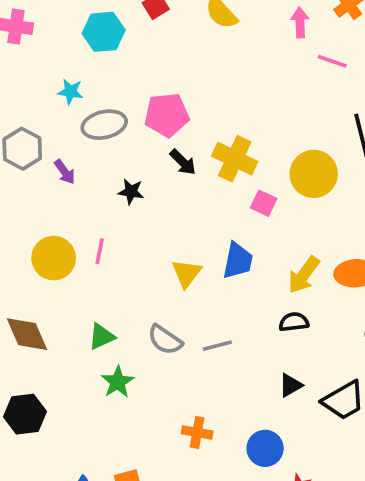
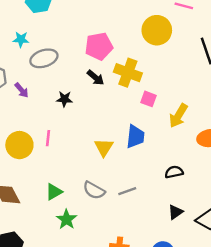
pink pentagon: (167, 115) -> (99, 46), moved
yellow circle: (314, 174) -> (157, 30), moved
yellow arrow: (304, 275) -> (178, 116), moved

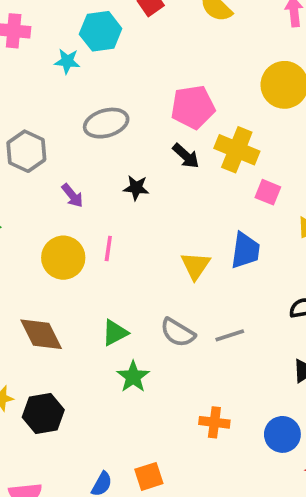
cyan star: (21, 39) -> (67, 61), moved
purple arrow: (22, 90) -> (72, 196), moved

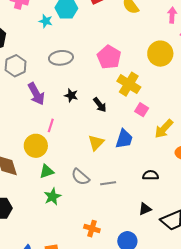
pink pentagon: (193, 107) -> (109, 57), turned 30
black arrow: (186, 156) -> (100, 105), moved
purple arrow: (72, 196) -> (36, 94), size x1.6
yellow circle: (63, 258) -> (36, 146), moved

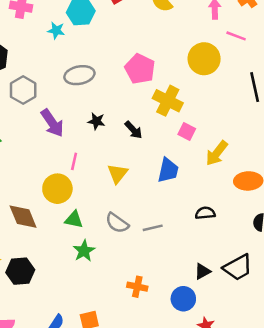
yellow triangle: (96, 143) -> (118, 174), moved
green triangle: (47, 171) -> (74, 220), turned 35
black triangle: (145, 209) -> (202, 271), moved

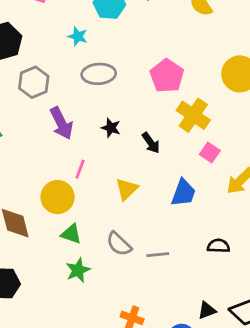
cyan star: (56, 30) -> (78, 36), moved

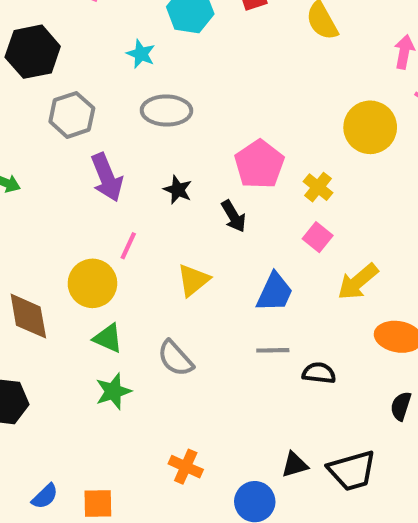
pink pentagon: (167, 76) -> (259, 164), moved
yellow cross: (193, 115) -> (318, 187), moved, size x0.6
gray line: (158, 255) -> (273, 350), moved

